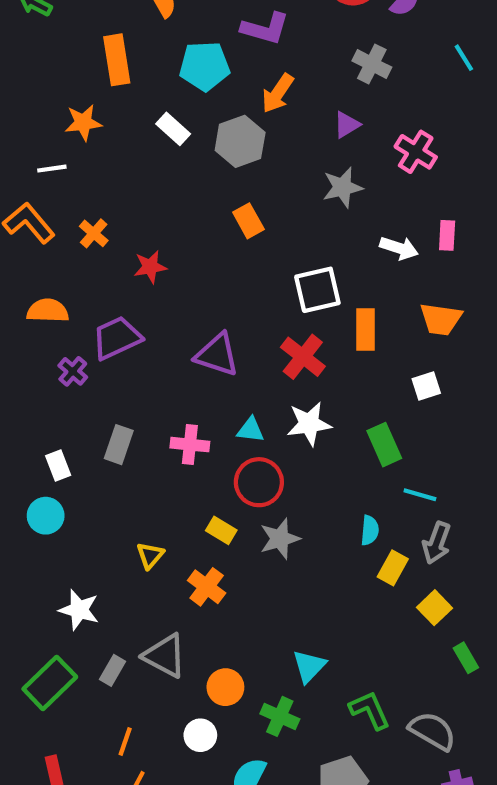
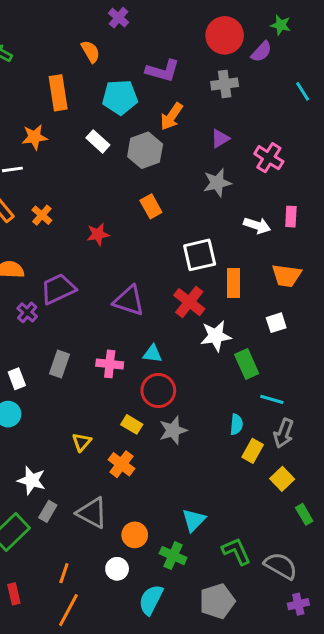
gray cross: (372, 64) -> (225, 84), moved, turned -35
red star: (150, 267) -> (98, 234), moved
white star: (309, 424) -> (216, 336), moved
gray rectangle: (113, 670) -> (48, 511), moved

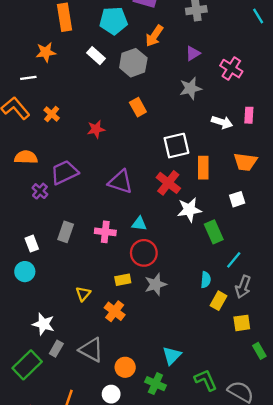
cyan line: (272, 399) -> (234, 260), turned -66
yellow rectangle: (132, 424) -> (123, 280), turned -42
yellow square: (282, 479) -> (242, 323), turned 36

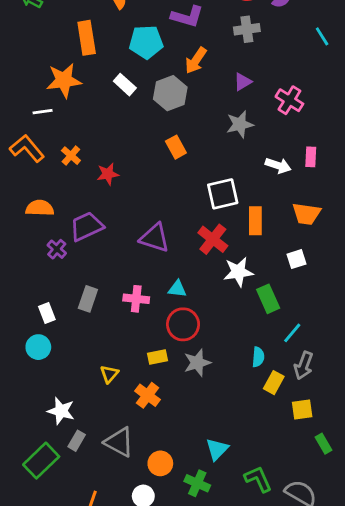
orange star: (46, 52) -> (64, 80), size x1.4
red star: (96, 129) -> (108, 174), moved

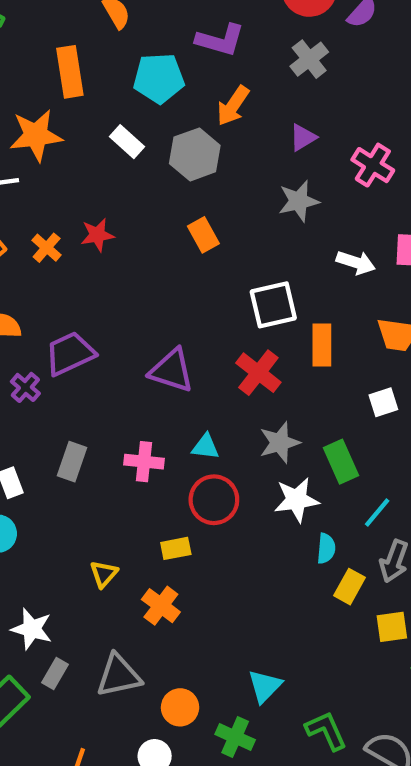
gray cross: (247, 29) -> (309, 59), turned -30
red star: (108, 174) -> (97, 235), moved
white star: (238, 272) -> (297, 500), moved
gray star: (197, 363) -> (280, 443), moved
gray triangle: (119, 442) -> (119, 676), turned -40

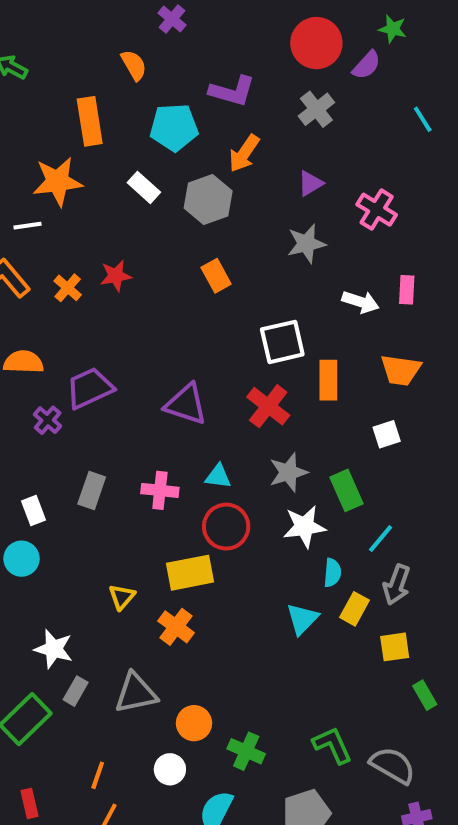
yellow rectangle: (176, 548) -> (190, 573), size x1.6
cyan triangle: (265, 686) -> (302, 619), moved

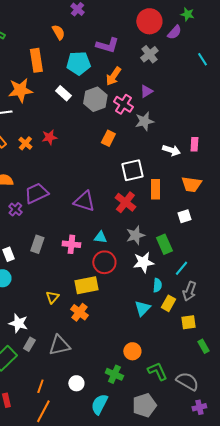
pink cross: (377, 210) -> (123, 104), moved
orange rectangle: (216, 276) -> (108, 138), moved, turned 56
orange circle: (194, 723) -> (132, 351), moved

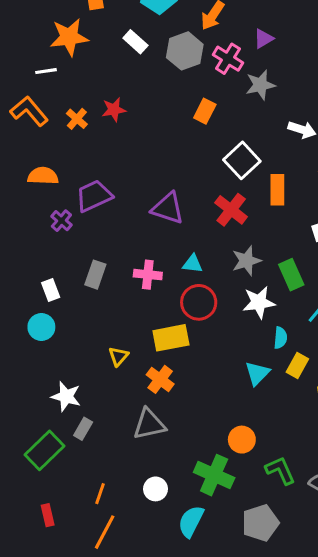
white square: (132, 170) -> (242, 160), turned -30
gray triangle: (59, 345) -> (149, 424), moved
green cross: (114, 374) -> (214, 475), size x1.4

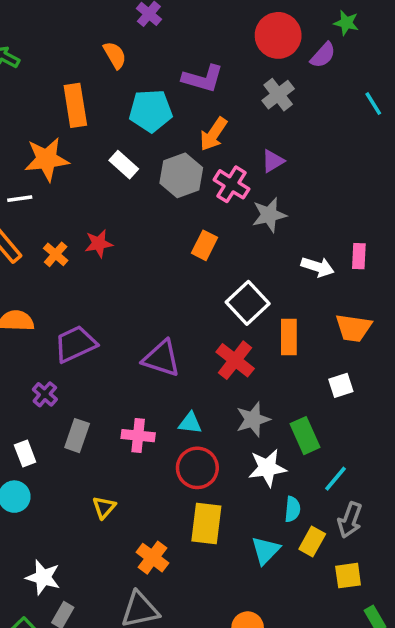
purple cross: (61, 221) -> (45, 394), moved
yellow rectangle: (171, 338) -> (206, 524), moved, turned -72
yellow triangle: (118, 356) -> (104, 507), moved

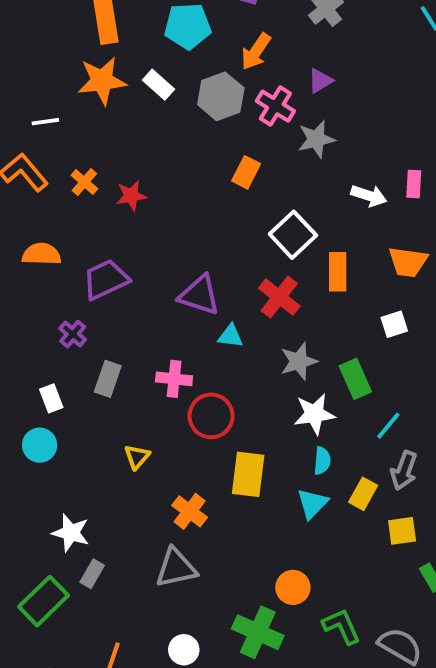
orange star: (47, 159) -> (102, 81), moved
red star: (99, 244) -> (131, 196), moved
cyan triangle: (190, 423) -> (231, 336), moved
red circle: (197, 468) -> (211, 416), moved
cyan semicircle: (292, 509) -> (322, 461), moved

